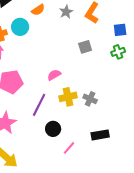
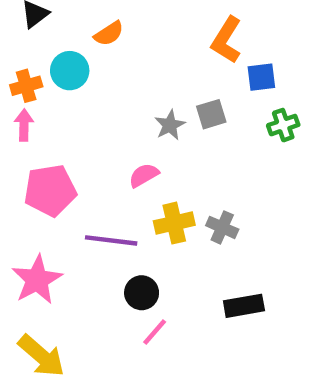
gray star: (66, 12) -> (170, 125), moved
blue square: (120, 30) -> (261, 77), moved
purple line: (39, 105) -> (111, 240), turned 70
pink line: (69, 148) -> (155, 332), moved

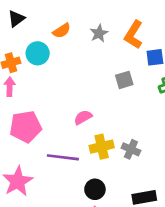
gray star: (170, 125) -> (99, 33), moved
black circle: (142, 293) -> (95, 189), moved

